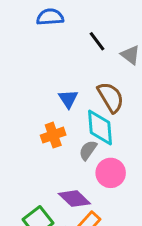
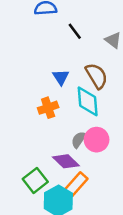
black line: (97, 41) -> (75, 31), moved
gray semicircle: (88, 150) -> (79, 140), moved

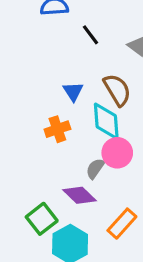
pink circle: (97, 140) -> (117, 153), moved
orange rectangle: (76, 184) -> (122, 224), moved

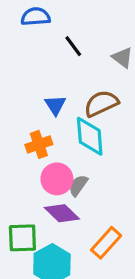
brown semicircle: (117, 90) -> (101, 103), turned -84
pink circle: (117, 153) -> (57, 179), moved
green square: (42, 219) -> (22, 238), turned 36

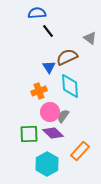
black line: (73, 46) -> (48, 31), moved
brown semicircle: (101, 103) -> (67, 57), moved
green square: (22, 238) -> (29, 134), moved

